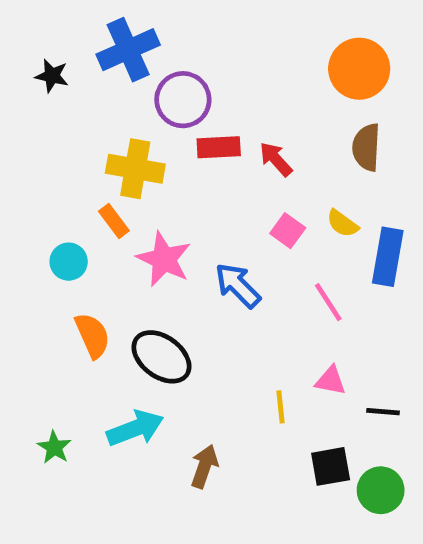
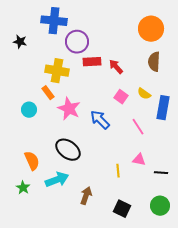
blue cross: (128, 50) -> (54, 21), turned 30
black star: (52, 76) -> (20, 42), moved
orange semicircle: (92, 335) -> (32, 161), moved
black square: (331, 466) -> (122, 209), moved, turned 36

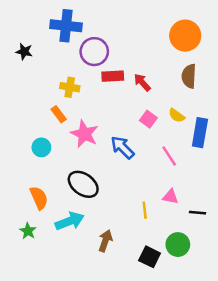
yellow cross: (57, 71) -> (70, 87), size x0.7
cyan circle: (29, 110) -> (41, 147), moved
green circle: (160, 206) -> (178, 245), moved

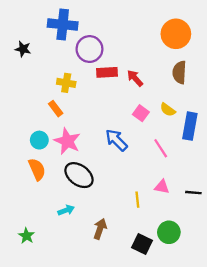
pink star: (84, 134) -> (67, 141), moved
orange semicircle: (39, 198) -> (37, 169), moved
black line: (197, 213) -> (193, 193), moved
cyan arrow: (70, 221) -> (66, 210), size x0.6
green star: (28, 231) -> (26, 236), moved

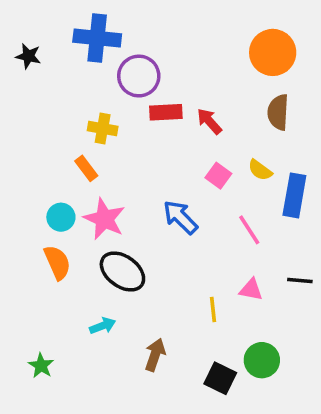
black star: (23, 49) -> (28, 56), moved
black line: (193, 193) -> (300, 281), moved

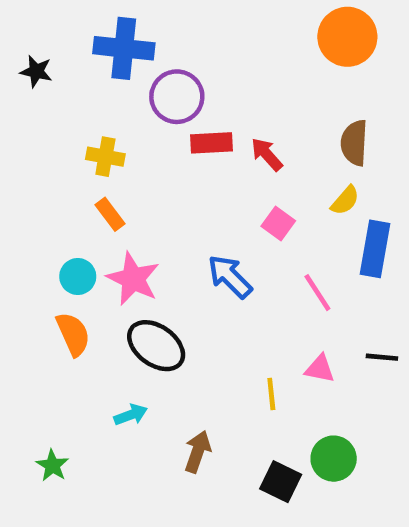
orange circle: (273, 52) -> (347, 37), moved
yellow cross: (103, 129) -> (105, 157), moved
yellow semicircle: (260, 170) -> (345, 200), moved, turned -85

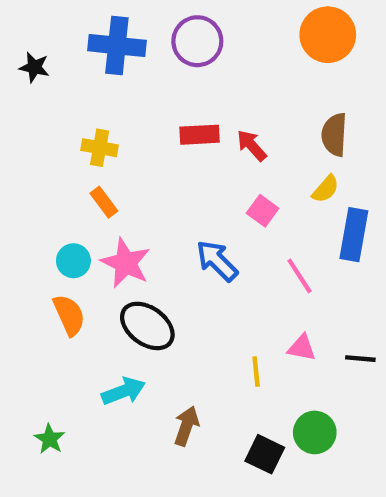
purple circle: (177, 97) -> (197, 41), moved
black line: (382, 357) -> (360, 359), moved
cyan arrow: (131, 415) -> (123, 391), size x1.4

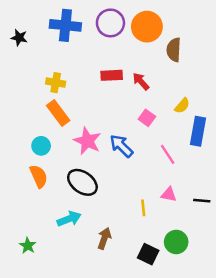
orange circle: (328, 35) -> (147, 27), moved
brown semicircle: (334, 135) -> (174, 50), moved
orange rectangle: (104, 202) -> (58, 113), size x1.5
pink star: (126, 263) -> (87, 141), moved

